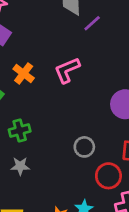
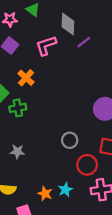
pink L-shape: (67, 70) -> (46, 46), moved
green cross: (20, 131) -> (18, 108), moved

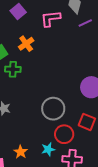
gray circle: (70, 140) -> (53, 109), size x1.5
cyan star: (65, 190) -> (48, 149), moved

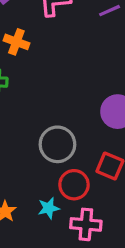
orange cross: (26, 44) -> (16, 42), turned -35

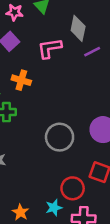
gray circle: (57, 144) -> (60, 137), moved

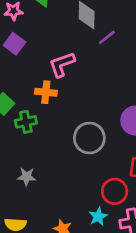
pink L-shape: (50, 48) -> (62, 64), moved
orange cross: (21, 80) -> (46, 92), moved

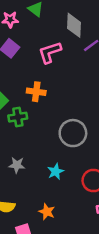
pink L-shape: (62, 64) -> (50, 52), moved
cyan star: (98, 217) -> (56, 172), moved

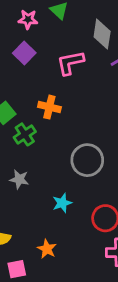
green cross: (18, 117) -> (25, 134), turned -30
gray star: (17, 165) -> (19, 179), moved

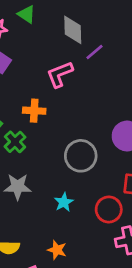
pink L-shape: (70, 63) -> (60, 74), moved
gray star: (19, 179) -> (18, 187), size x1.4

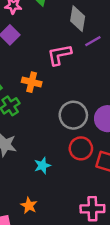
gray circle: (81, 156) -> (73, 115), moved
red circle: (109, 209) -> (81, 148), moved

